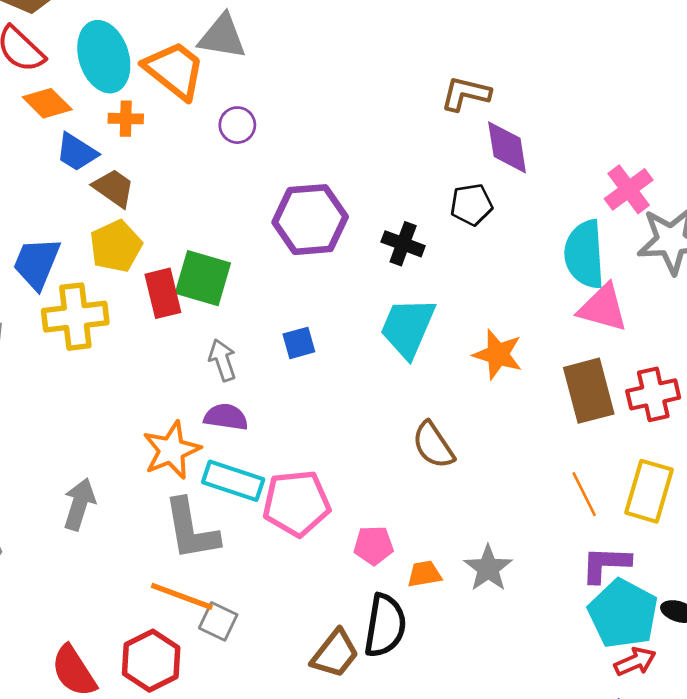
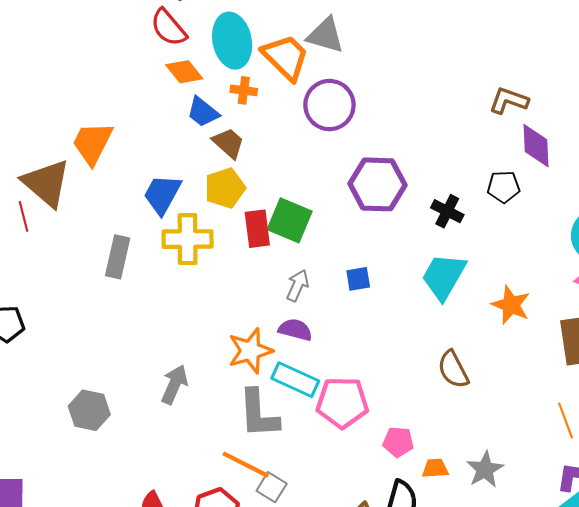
purple circle: (237, 125) -> (329, 105), size x1.8
gray arrow: (222, 360) -> (298, 285), turned 36

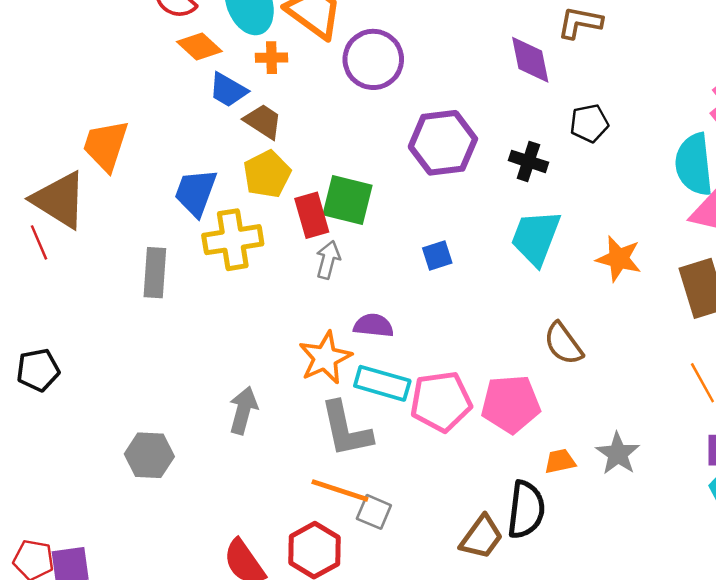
purple diamond: (536, 146) -> (530, 60), moved
gray arrow: (298, 285) -> (328, 260), moved
pink pentagon: (398, 442) -> (511, 404), moved, size x1.6

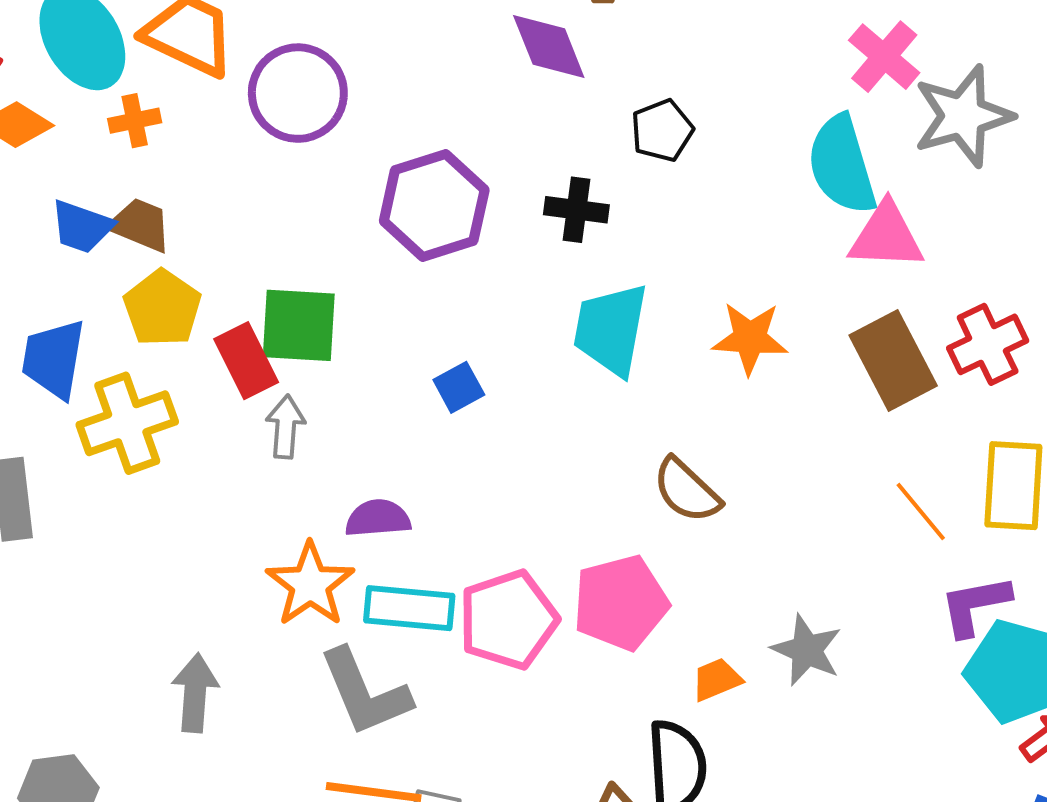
blue trapezoid: (228, 90) -> (82, 227), moved

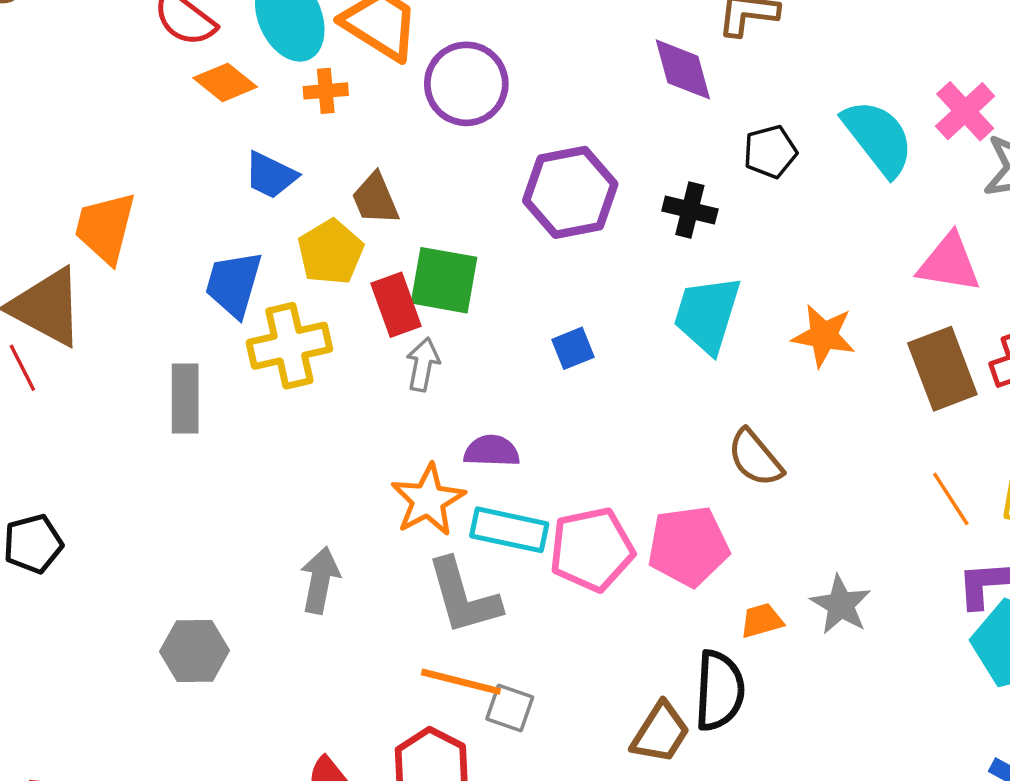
cyan semicircle: (842, 165) -> (878, 138), moved, turned 152
brown trapezoid: (140, 225) -> (375, 199), moved, turned -142

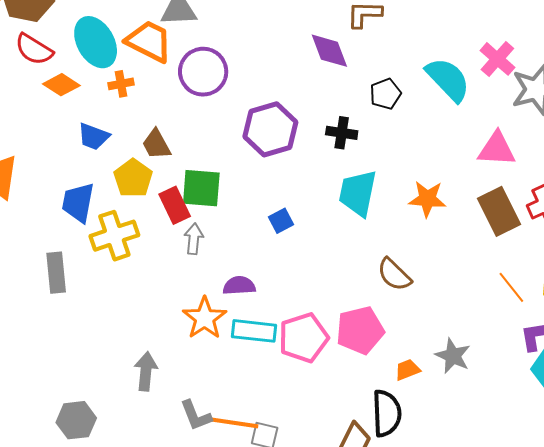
gray L-shape: (463, 597) -> (196, 415), moved, size x0.7

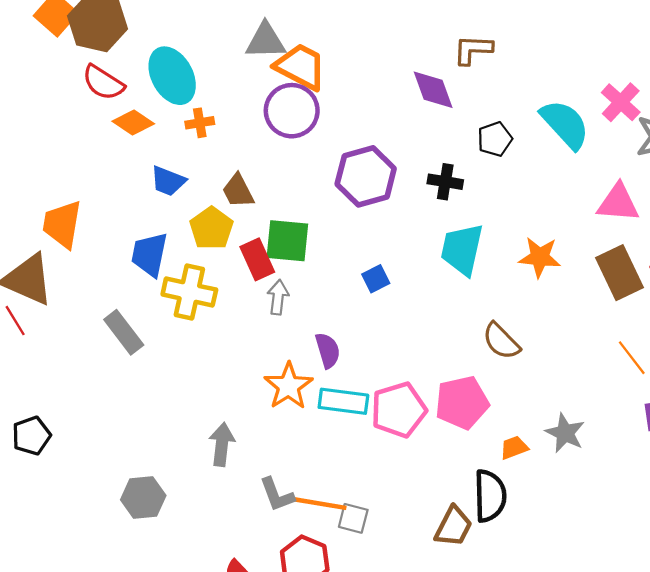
orange trapezoid: (149, 41) -> (301, 67), moved
yellow cross: (114, 236) -> (189, 292), turned 30
gray rectangle: (56, 273) -> (124, 332), turned -33
purple semicircle: (239, 286) -> (328, 350), turned 76

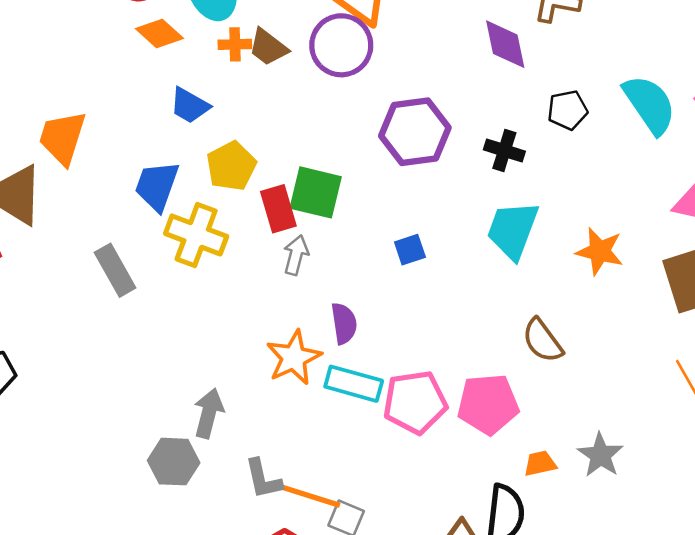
brown trapezoid: (238, 191) -> (268, 47), moved, turned -33
gray hexagon: (143, 498) -> (174, 462), moved

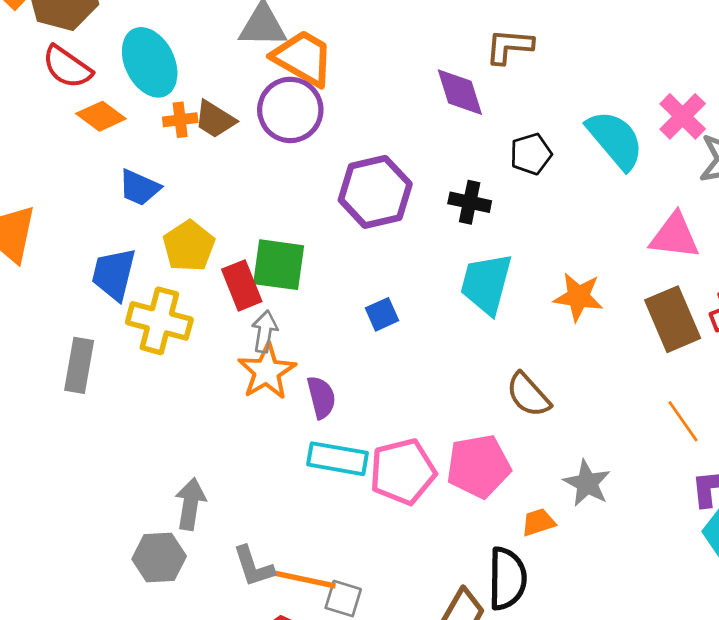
gray rectangle: (115, 270) -> (79, 365), turned 45
orange star: (294, 358) -> (267, 371), moved
gray star: (600, 455) -> (587, 483), moved

